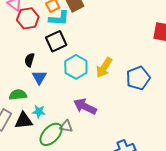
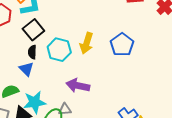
black semicircle: (29, 60) -> (32, 52), moved
cyan star: (39, 112) -> (35, 102), size x1.6

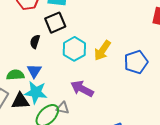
black semicircle: (32, 52) -> (35, 42), moved
blue triangle: (26, 69) -> (34, 71), moved

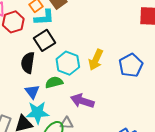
black semicircle: (35, 42) -> (28, 63), size x1.5
green semicircle: (15, 75) -> (54, 82), moved

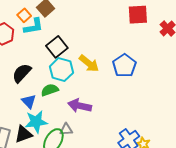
black square: (45, 40) -> (57, 47), moved
yellow arrow: (96, 60) -> (89, 63), turned -70
black semicircle: (28, 63) -> (22, 73), turned 40

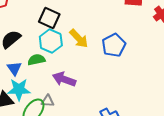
black square: (57, 47) -> (49, 18), turned -35

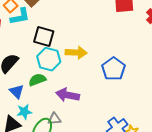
yellow arrow: (79, 39) -> (76, 53), turned -35
blue pentagon: (114, 45) -> (114, 69), moved
cyan star: (19, 89) -> (24, 112), size x0.7

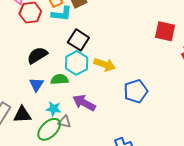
cyan star: (24, 112) -> (54, 109), moved

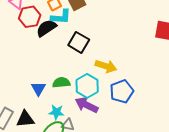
black semicircle: (37, 55) -> (46, 28), moved
cyan hexagon: (77, 63) -> (87, 86), moved
blue pentagon: (136, 91) -> (122, 91), moved

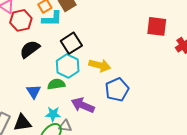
black semicircle: (46, 28) -> (30, 49), moved
black square: (79, 42) -> (71, 43), turned 30
cyan hexagon: (87, 86) -> (68, 66), moved

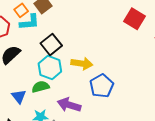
red square: (157, 26) -> (134, 19), turned 30

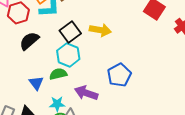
yellow arrow: (82, 63) -> (100, 30), moved

